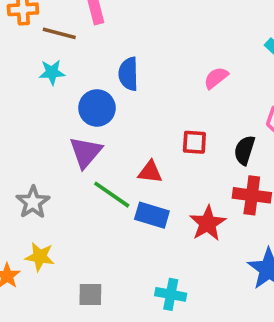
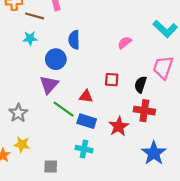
cyan cross: (171, 294) -> (84, 149), moved

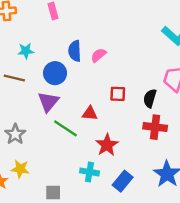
brown line: (35, 16) -> (14, 78), moved
pink semicircle: (125, 43) -> (98, 55), moved
blue rectangle: (87, 121) -> (123, 181), moved, turned -66
red star: (119, 126) -> (107, 145), moved

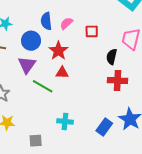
red square: (118, 94) -> (92, 31), moved
red star: (107, 145) -> (58, 51), moved
blue rectangle: (123, 181) -> (104, 127), moved

